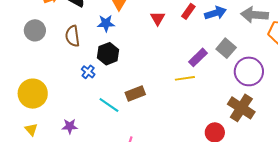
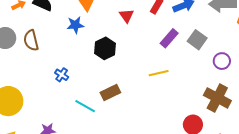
brown semicircle: (73, 36) -> (31, 40), moved
black hexagon: (108, 54) -> (105, 48), moved
purple rectangle: (198, 57) -> (169, 38), moved
purple circle: (249, 71) -> (222, 61), size x0.6

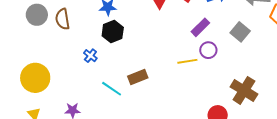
gray square: (197, 40) -> (240, 32), moved
black hexagon: (105, 48) -> (113, 32), moved
purple circle: (222, 61) -> (208, 50), moved

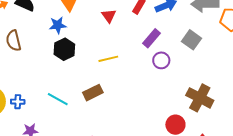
blue cross: (90, 56) -> (18, 102), moved, turned -32
yellow line: (187, 61) -> (108, 59), moved
cyan line: (112, 89) -> (58, 99), moved

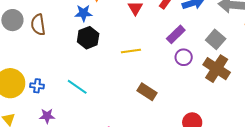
brown rectangle: (93, 93) -> (147, 92), moved, turned 54
brown cross: (200, 98) -> (217, 69), moved

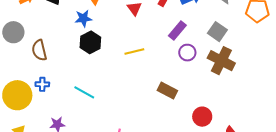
brown semicircle: (38, 25) -> (39, 50), moved
blue cross: (37, 86) -> (42, 84), moved
brown rectangle: (147, 92) -> (167, 91), moved

